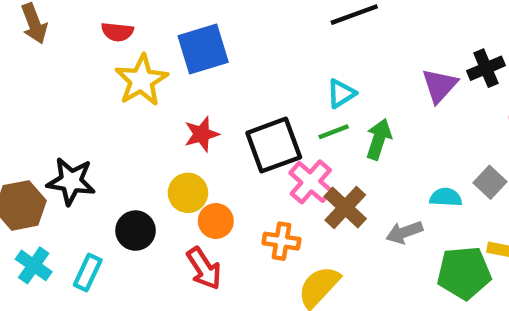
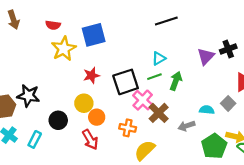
green pentagon: (464, 273) -> (214, 146), turned -30

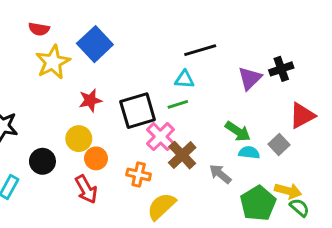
black line: (166, 21) -> (200, 50), moved
blue square: (94, 35) -> (95, 44), turned -30
cyan triangle: (159, 58) -> (184, 79), turned 32
green arrow: (176, 81) -> (238, 131), moved, turned 102
gray arrow: (186, 126) -> (220, 174), turned 56

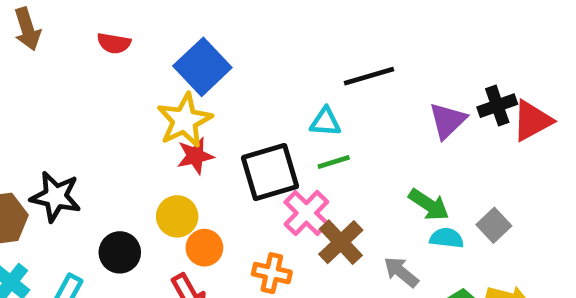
yellow star: (53, 62) -> (185, 120), moved
cyan triangle: (184, 79) -> (325, 122), moved
red triangle: (302, 116) -> (532, 121), moved

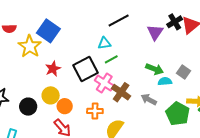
yellow star: (185, 120) -> (30, 46), moved
black circle: (120, 252) -> (28, 107), moved

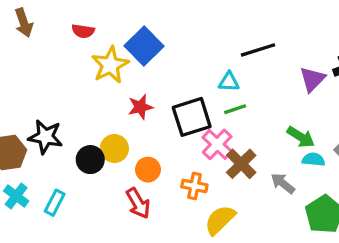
yellow circle: (51, 95) -> (114, 148), moved

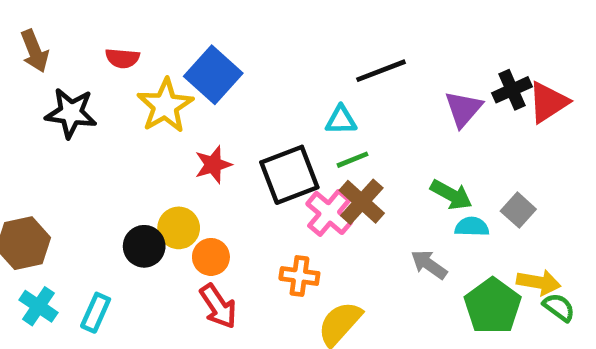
black star: (45, 137) -> (71, 113), moved
brown cross: (241, 164) -> (362, 202), moved
orange circle: (148, 170) -> (211, 257), moved

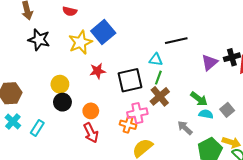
red semicircle: (122, 58) -> (70, 11), moved
green line: (352, 160) -> (158, 78), turned -56
pink cross: (329, 213) -> (137, 113), moved, turned 30
yellow circle: (179, 228) -> (60, 84), moved

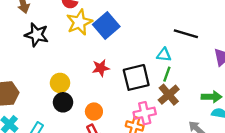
black line: (176, 41) -> (186, 34), turned 30
yellow star: (80, 42) -> (79, 22), moved
green arrow: (199, 99) -> (212, 97), turned -36

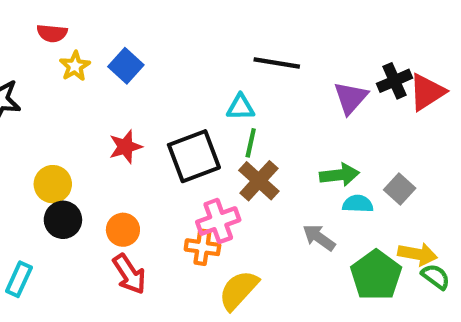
yellow star: (79, 22) -> (75, 66), size x0.6
blue square: (106, 25) -> (126, 66), size x0.7

